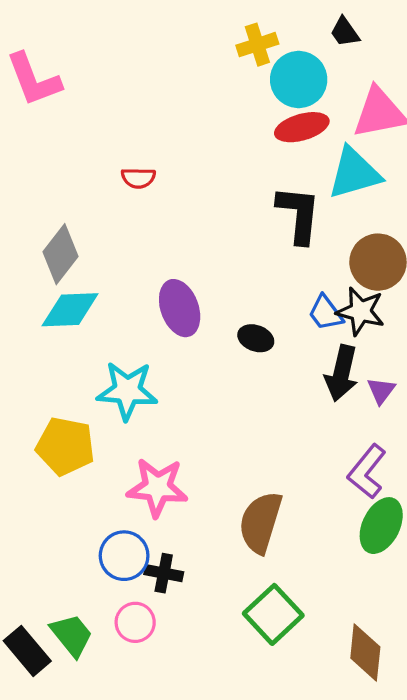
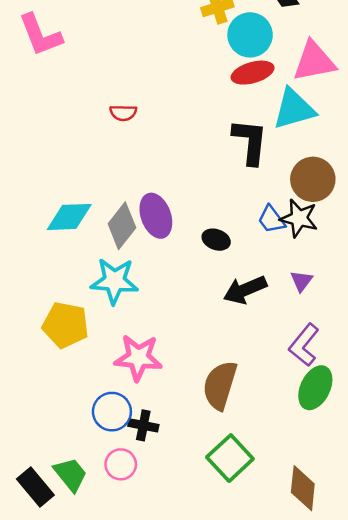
gray diamond: (61, 254) -> (122, 226), moved
black arrow: (341, 373) -> (245, 290), moved, turned 54
purple triangle: (381, 391) -> (302, 281), moved

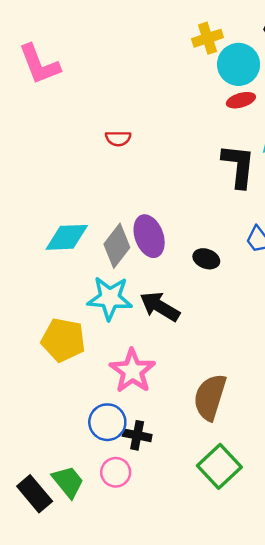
red ellipse: (253, 73) -> (241, 100), size x0.7
black arrow: (245, 290) -> (160, 307), moved, turned 54
pink star: (138, 358) -> (132, 371), turned 30

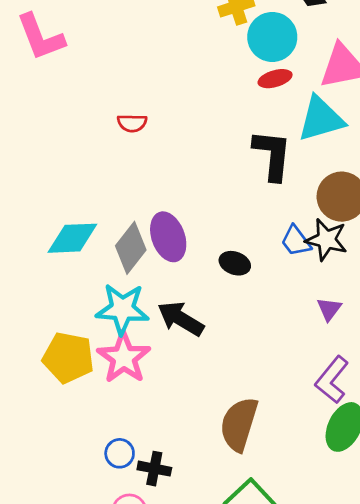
pink star: (132, 371) -> (124, 358), moved
blue circle: (107, 422) -> (120, 453), size x0.7

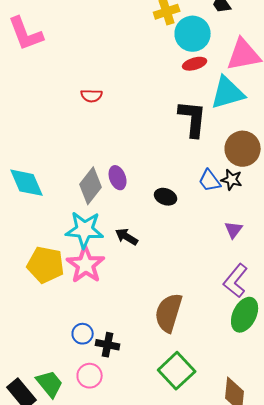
purple ellipse: (168, 237) -> (118, 178), size x0.7
cyan diamond: (72, 238) -> (27, 183), moved, turned 69
black star: (326, 240) -> (232, 180), size x0.7
black arrow: (181, 319) -> (127, 237), size x0.7

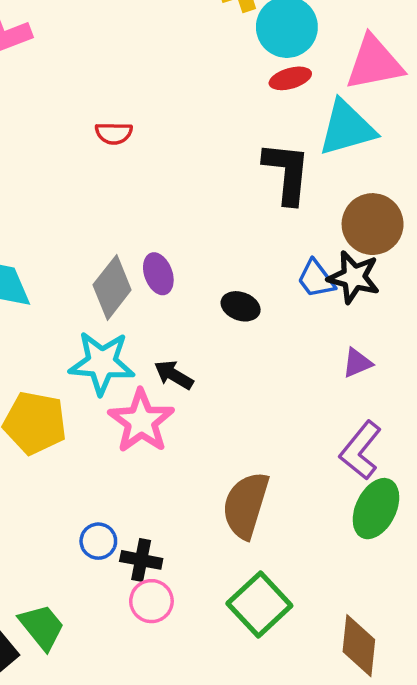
black star: (232, 180) -> (354, 277), size x1.4
purple triangle: (234, 230) -> (357, 363), turned 30
pink star: (86, 265) -> (141, 421), moved
pink circle: (90, 376) -> (151, 601), moved

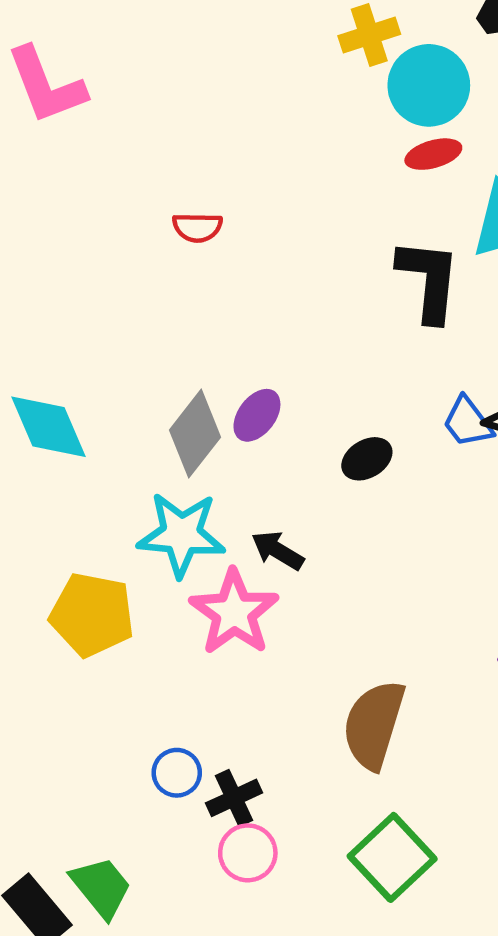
purple ellipse: (158, 274) -> (257, 415), turned 57
black ellipse: (241, 306) -> (367, 459), turned -51
black cross: (141, 560) -> (234, 798), turned -36

